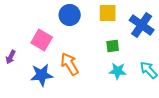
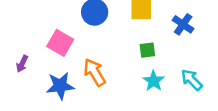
blue cross: (142, 25) -> (183, 24), size x0.7
cyan star: (118, 71) -> (154, 81), turned 30

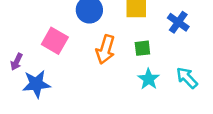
orange arrow: (95, 72) -> (105, 49), moved, turned -132
blue star: (60, 86) -> (36, 84), moved

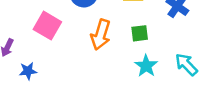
blue star: (36, 84) -> (28, 71), size x0.6

